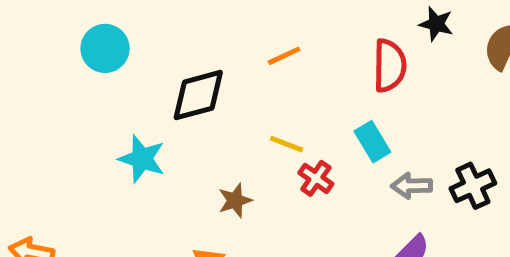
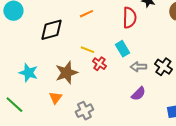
cyan star: (142, 159) -> (28, 73), moved
black cross: (473, 186) -> (163, 67), turned -30
brown star: (235, 200) -> (66, 73), size x1.6

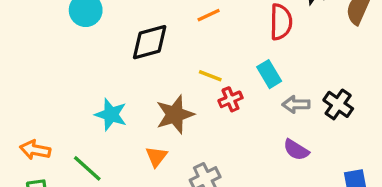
red cross: (99, 64) -> (230, 99), turned 32
purple semicircle: (138, 94) -> (296, 150), turned 77

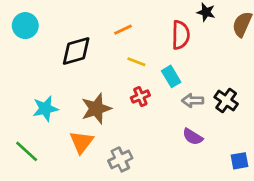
yellow line: (210, 76) -> (136, 62), moved
cyan star: (111, 115) -> (45, 109), turned -30
orange triangle: (156, 157) -> (81, 142), size x1.4

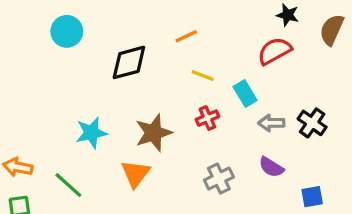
red semicircle: (181, 35) -> (275, 51), moved, turned -120
gray cross: (120, 159) -> (219, 179), moved
blue square: (239, 161) -> (312, 197), moved

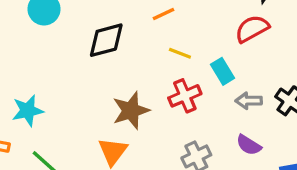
red cross: (207, 118) -> (185, 96), size x1.4
cyan star: (91, 133) -> (28, 111), moved

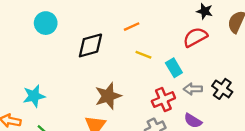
red cross: (185, 96) -> (163, 100), moved

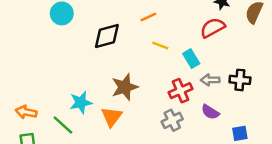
black cross: (222, 89) -> (240, 80), turned -30
cyan star: (34, 96) -> (81, 102), moved

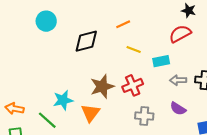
cyan rectangle: (191, 59) -> (161, 61), turned -70
red cross: (181, 91) -> (133, 85), moved
gray cross: (172, 120) -> (144, 116), turned 30

